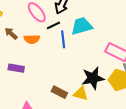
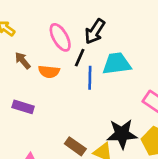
black line: (53, 25) -> (80, 58), turned -48

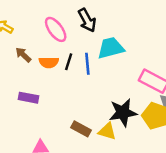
black arrow: (95, 31) -> (87, 20), turned -55
black line: (80, 58) -> (69, 62), moved

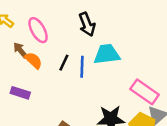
pink ellipse: (56, 29) -> (38, 30), moved
orange semicircle: (49, 62) -> (33, 60), moved, turned -144

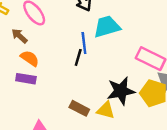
orange semicircle: (33, 60) -> (30, 58), moved
black line: (64, 63) -> (78, 57), moved

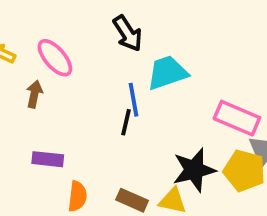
brown arrow: (20, 36) -> (34, 94), turned 63
orange semicircle: (30, 58) -> (77, 196), moved, turned 66

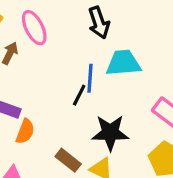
black star: (194, 170) -> (110, 133), moved
orange semicircle: (77, 196) -> (25, 131), moved

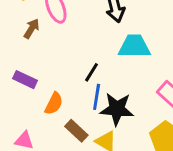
blue line: (90, 78) -> (97, 97), moved
orange semicircle: (25, 131) -> (54, 103), moved

